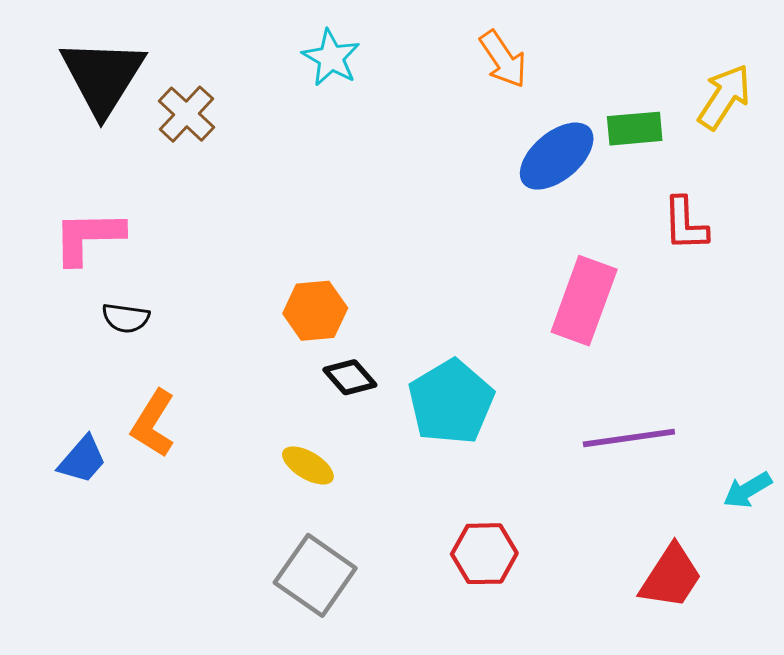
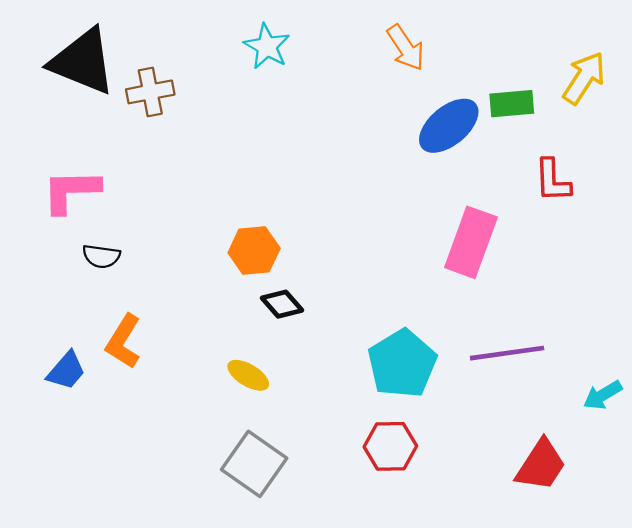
black triangle: (103, 77) -> (83, 62), turned -40
brown cross: (186, 114) -> (150, 92), turned 36
cyan pentagon: (451, 402) -> (402, 364), moved

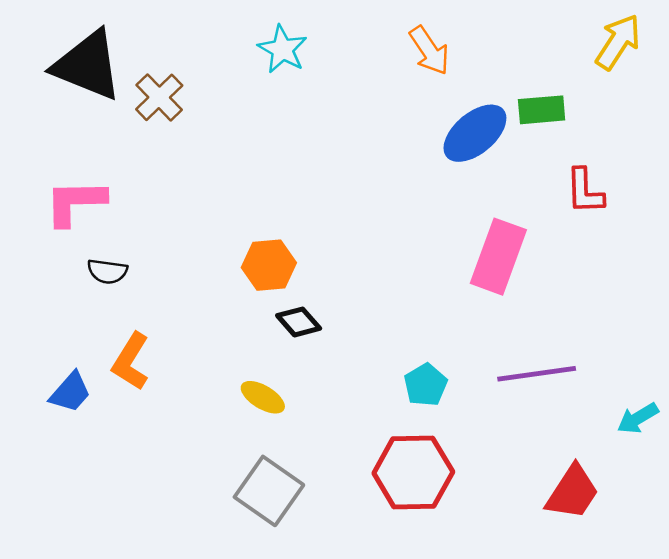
yellow arrow: (584, 78) -> (618, 42), moved
brown cross: (150, 92) -> (159, 97), turned -33
cyan pentagon: (402, 364) -> (426, 385), size x0.6
red hexagon: (390, 446) -> (413, 472), size x1.4

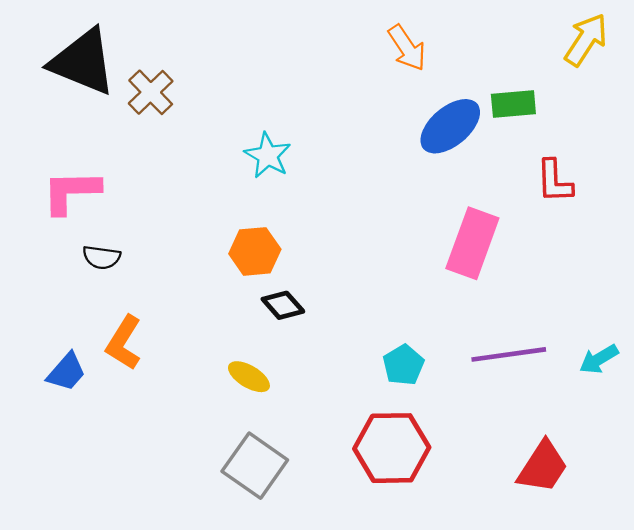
cyan star: (283, 49) -> (268, 155), moved
cyan arrow: (638, 418) -> (599, 359), moved

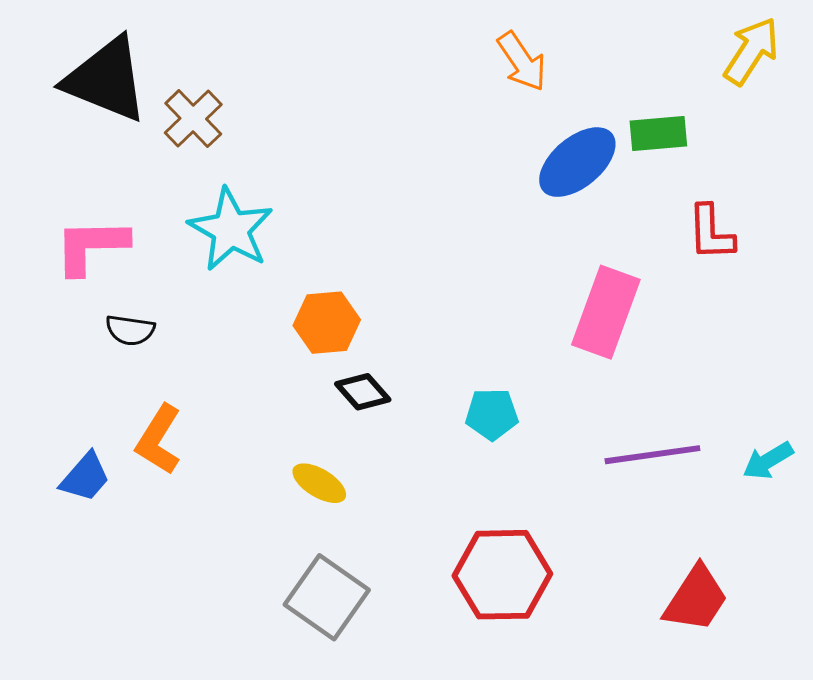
cyan star: (268, 155) -> (231, 230), moved, size x1.4
cyan pentagon: (403, 365) -> (492, 414), moved, turned 30

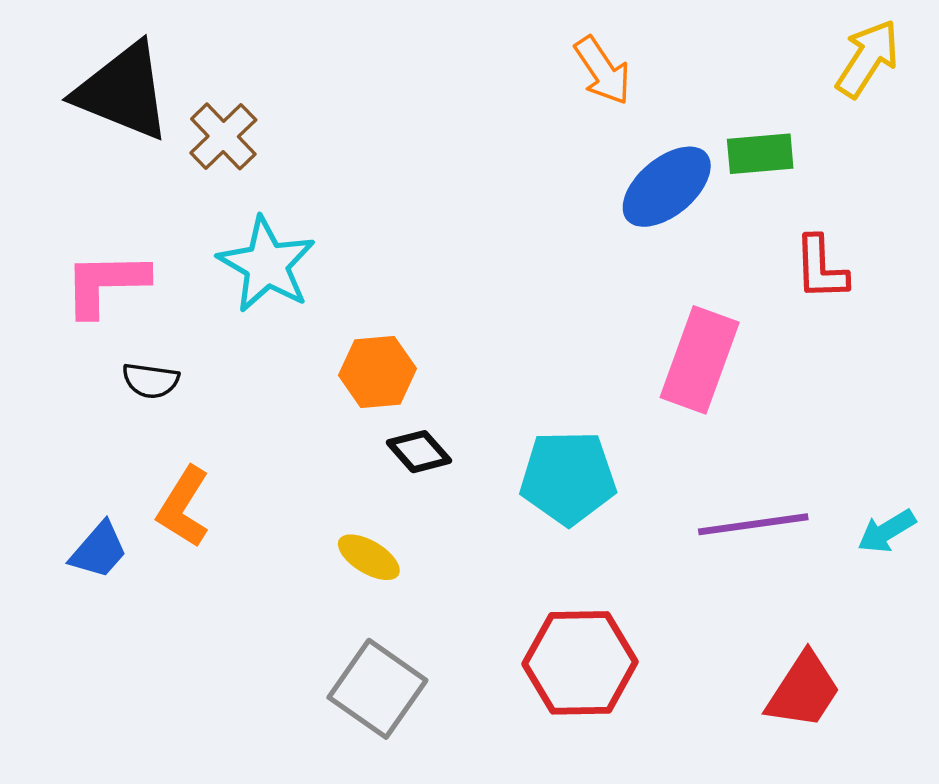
cyan pentagon: (492, 414) -> (568, 478), size x1.6

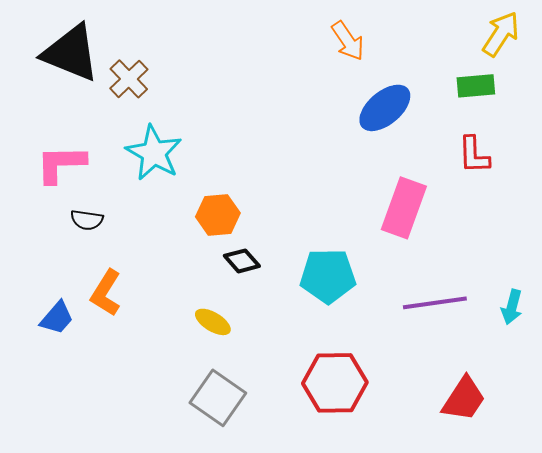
green rectangle: (760, 154) -> (476, 86), moved
cyan arrow: (887, 531) -> (512, 307), turned -44

